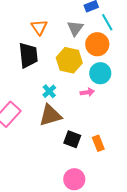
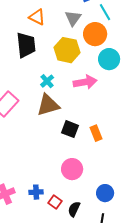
orange triangle: (39, 27) -> (37, 17), turned -30
cyan circle: (100, 73) -> (109, 59), moved
pink arrow: (87, 92) -> (85, 82), size x1.6

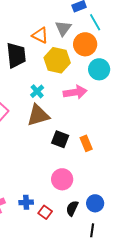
orange triangle: (37, 17) -> (40, 35), moved
black semicircle: (74, 209) -> (72, 208), moved

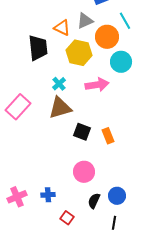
cyan line: (95, 22) -> (125, 21), moved
gray triangle: (63, 28) -> (85, 21), turned 30
red square: (45, 212) -> (67, 218), moved

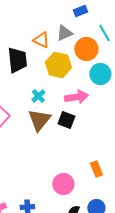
brown triangle: (60, 108) -> (39, 120), turned -35
black square: (82, 132) -> (66, 120), moved
orange rectangle: (108, 136) -> (96, 169), moved

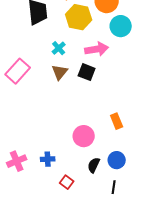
brown triangle: (39, 120) -> (60, 72), size x0.7

